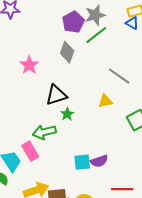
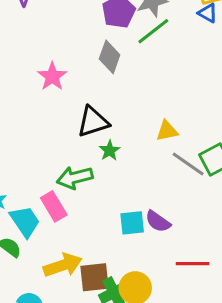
gray line: (119, 76) -> (188, 164), moved
purple semicircle: (99, 161) -> (158, 221), turned 54

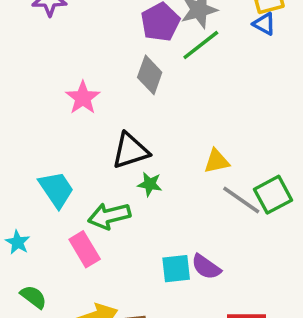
green star: (110, 150) -> (150, 184), turned -30
cyan trapezoid: (25, 221) -> (56, 189), moved

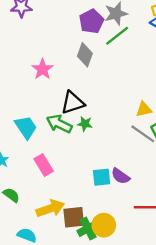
yellow triangle: (217, 161) -> (144, 109), moved
green arrow: (109, 216) -> (59, 124), moved, turned 40

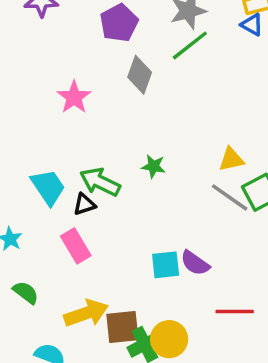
purple pentagon: (92, 21) -> (119, 23), moved
black triangle: (73, 103) -> (84, 204), moved, size x0.6
green star: (85, 124) -> (154, 166), moved

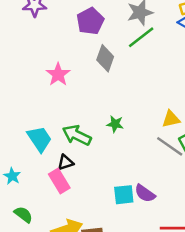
black triangle: (84, 204) -> (66, 162), moved

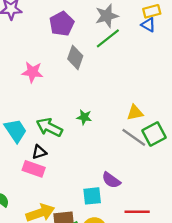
pink star: (58, 74) -> (32, 72), turned -30
pink rectangle: (59, 181) -> (34, 169), turned -40
cyan square: (124, 195) -> (92, 196), moved

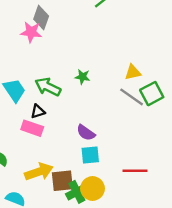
gray diamond: (75, 57) -> (41, 18), moved
purple semicircle: (111, 180) -> (86, 133), moved

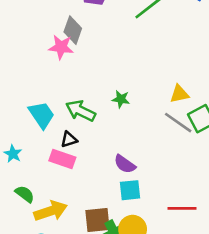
yellow arrow: (39, 172) -> (51, 211), moved

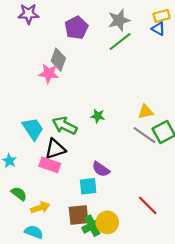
black triangle: (69, 139) -> (55, 149), size x1.5
cyan square: (130, 190) -> (88, 186), moved
red line: (182, 208) -> (148, 205), turned 45
yellow arrow: (51, 211) -> (40, 208), size x0.7

